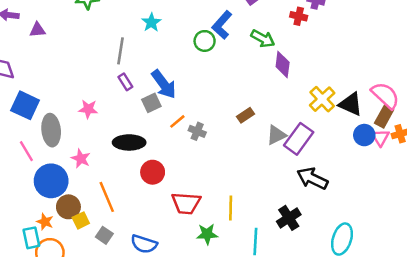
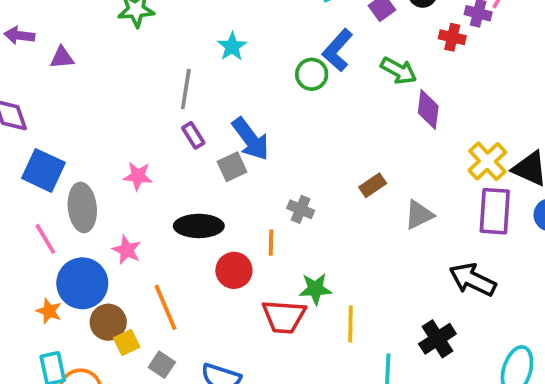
orange line: (177, 121) -> (271, 243), moved, turned -49
purple rectangle: (299, 139) -> (495, 211), moved, turned -32
orange star: (45, 222) -> (49, 311), moved
green star: (207, 234) -> (315, 289), moved

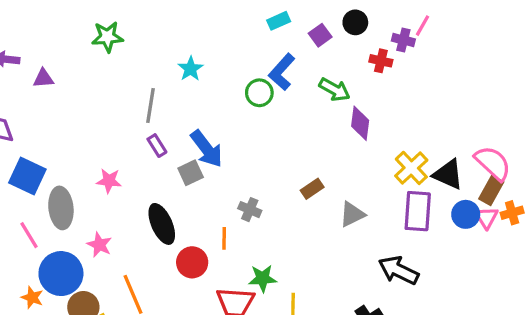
black ellipse: (199, 226) -> (162, 224), turned 66

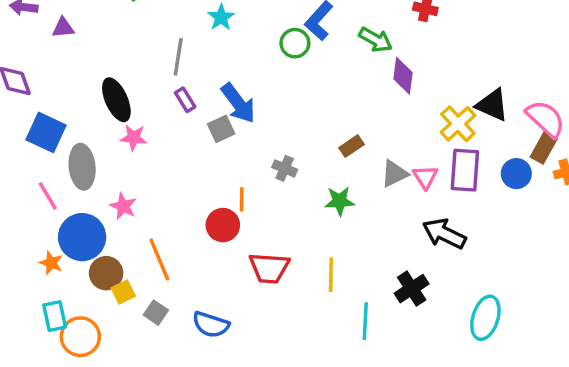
black triangle: (448, 174) -> (492, 105), moved
pink triangle: (486, 218) -> (425, 177), moved
black ellipse: (162, 224) -> (116, 100), moved
orange line: (224, 238) -> (242, 199), moved
green star: (263, 278) -> (340, 201), moved

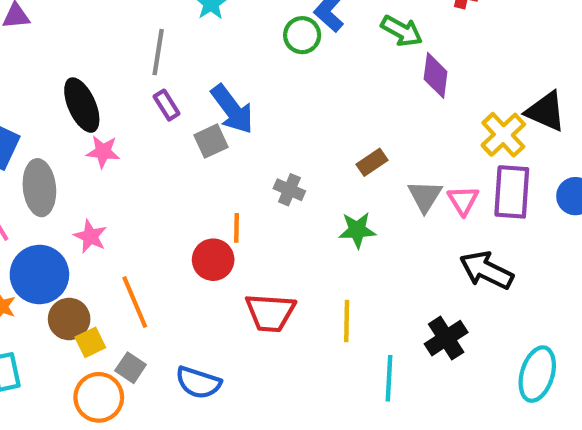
gray triangle: (394, 174) -> (425, 196), turned -32
orange circle: (80, 337) -> (99, 397), moved

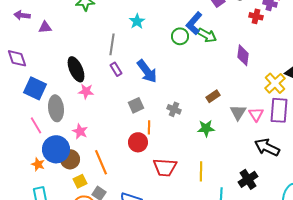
green arrow: (402, 31) -> (207, 35), moved
gray square: (211, 141) -> (136, 105), moved
brown circle: (69, 319) -> (70, 159), moved

